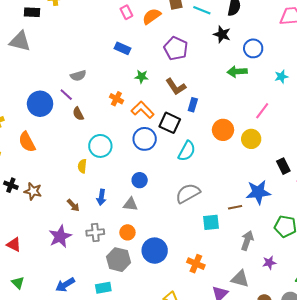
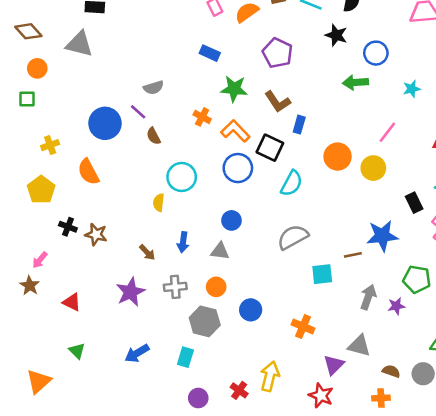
green star: (142, 77) -> (234, 89), size x1.5
blue circle: (155, 251) -> (251, 310), size x0.7
purple star: (269, 263) -> (396, 306), moved
cyan rectangle: (103, 288) -> (185, 357), turned -63

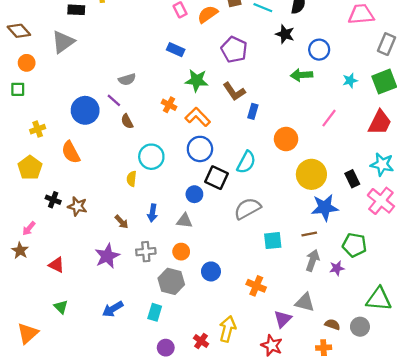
gray triangle: (79, 44) -> (63, 42), turned -50
black square: (270, 148) -> (216, 178), moved
yellow circle: (373, 168) -> (311, 174), moved, size x1.4
brown line: (353, 255) -> (309, 234), moved

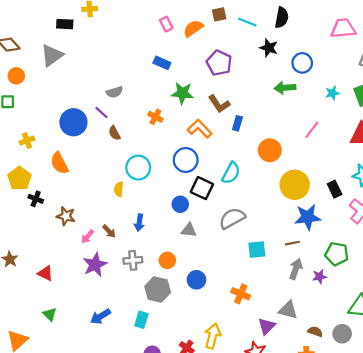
orange L-shape: (198, 117) -> (200, 129), moved
black cross: (53, 200) -> (36, 199), moved
gray triangle: (184, 221) -> (189, 230), moved
pink arrow: (29, 228) -> (87, 237), moved

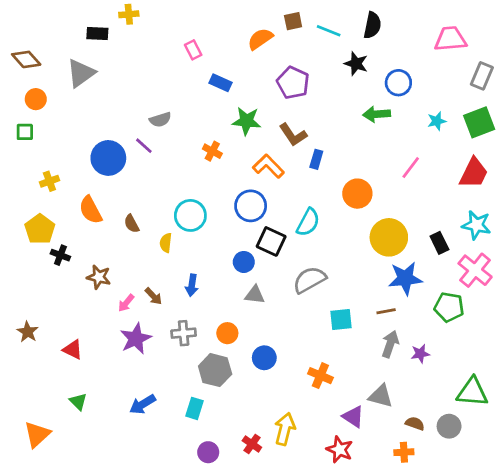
pink rectangle: (166, 24) -> (193, 50), moved
brown semicircle: (114, 133) -> (132, 224), moved
green pentagon: (337, 254) -> (449, 307), moved
purple triangle: (267, 326) -> (353, 417), turned -42

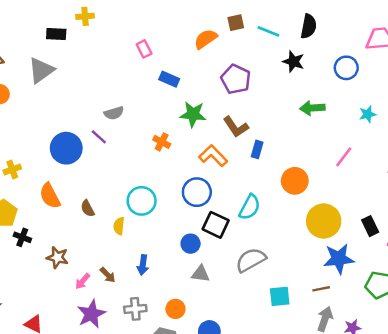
blue circle: (398, 83) -> (346, 68), moved

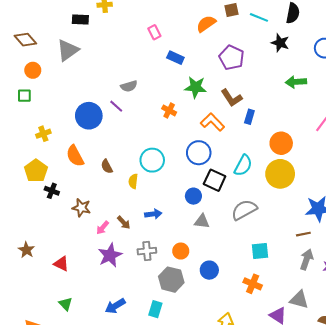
yellow circle: (324, 221) -> (280, 174), moved
blue arrow: (143, 265) -> (153, 214), turned -105
cyan square: (280, 296) -> (260, 251), moved

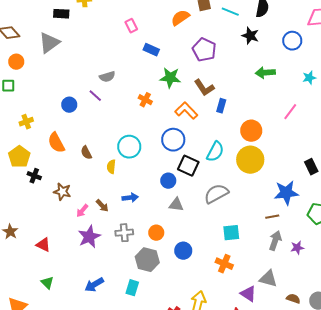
blue circle: (89, 116) -> (69, 105), size x0.6

